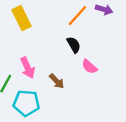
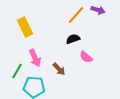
yellow rectangle: (21, 18) -> (25, 27), moved
black semicircle: (74, 45) -> (73, 39), turned -80

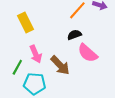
pink semicircle: (86, 57) -> (88, 53), size x1.5
brown arrow: (59, 69) -> (60, 65), size x1.5

